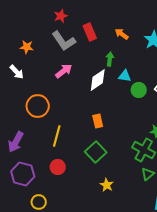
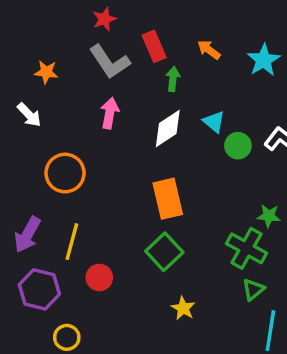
green arrow: (110, 59) -> (173, 79), moved
pink arrow: (64, 71) -> (110, 113), turned -42
cyan triangle: (125, 76) -> (214, 122), turned 32
orange rectangle: (98, 121) -> (168, 199), size x1.6
yellow line: (57, 136) -> (72, 242), moved

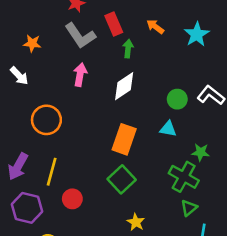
cyan triangle: (214, 122) -> (168, 129), moved, turned -30
orange rectangle: (168, 199) -> (124, 139), turned 32

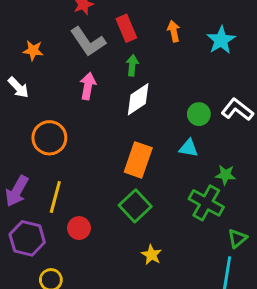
orange arrow: (155, 27) -> (174, 31), turned 42
green arrow: (128, 49) -> (132, 65), moved
green triangle: (189, 208) -> (237, 238), moved

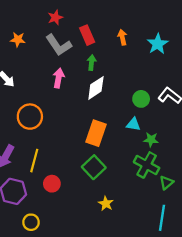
orange star: (33, 50) -> (18, 40), moved
green star: (225, 175) -> (151, 140), moved
green triangle: (237, 238) -> (166, 183), moved

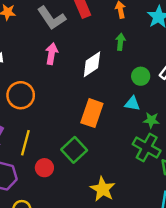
green arrow: (92, 63) -> (120, 42), moved
green square: (94, 167) -> (74, 150), moved
yellow star: (106, 204) -> (103, 189), size x1.5

